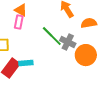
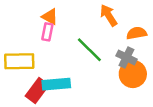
gray cross: (68, 42) -> (126, 57), moved
cyan rectangle: (26, 63) -> (56, 84), size x1.5

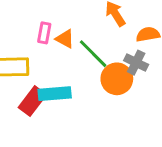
orange triangle: (50, 17) -> (65, 39), moved
orange circle: (133, 74) -> (117, 79), moved

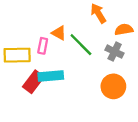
pink rectangle: (44, 33) -> (43, 46), moved
orange circle: (117, 79) -> (113, 86), moved

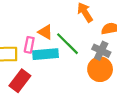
cyan rectangle: (51, 76) -> (45, 54), moved
orange circle: (113, 86) -> (100, 69), moved

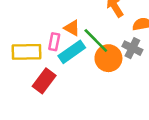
cyan rectangle: (45, 54) -> (72, 52), turned -30
orange circle: (100, 69) -> (108, 58), moved

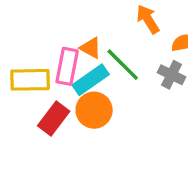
pink rectangle: (54, 42) -> (67, 66), size x1.5
orange circle: (108, 58) -> (94, 110), moved

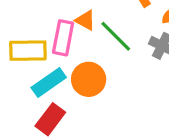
cyan rectangle: (91, 80) -> (49, 82), moved
red rectangle: (54, 119) -> (50, 119), moved

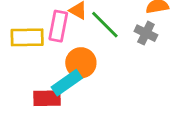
cyan rectangle: (49, 82) -> (67, 83), moved
red rectangle: (50, 119) -> (47, 98), turned 52

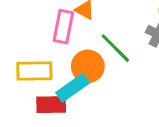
green line: (105, 25) -> (115, 48), moved
yellow rectangle: (27, 37) -> (34, 71), moved

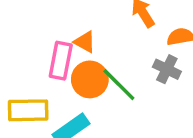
orange circle: (88, 66) -> (90, 79), moved

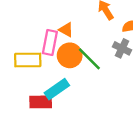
yellow rectangle: (28, 110) -> (28, 60), moved

